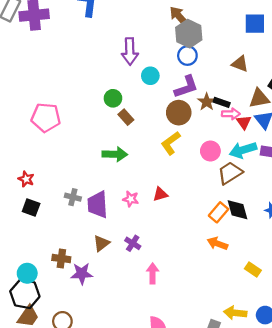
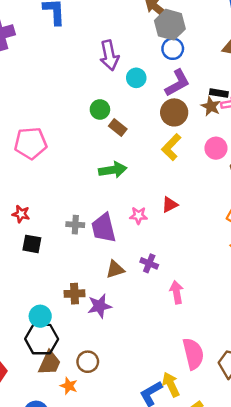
brown star: (207, 102) -> (211, 106), moved
brown triangle: (101, 243) -> (115, 269), turned 30

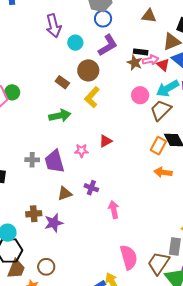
green circle: (100, 109) -> (12, 92), moved
brown circle: (174, 112) -> (88, 70), moved
yellow L-shape: (171, 147) -> (92, 97), moved

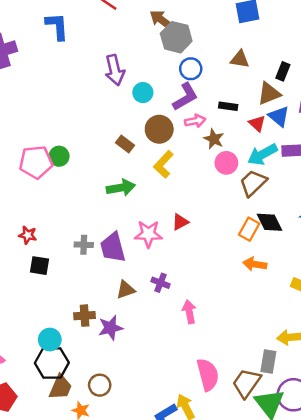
blue circle: (103, 19) -> (191, 69), moved
pink arrow: (151, 60) -> (195, 121), moved
brown star: (135, 63) -> (214, 139), moved
pink star: (81, 151) -> (148, 234), size x1.5

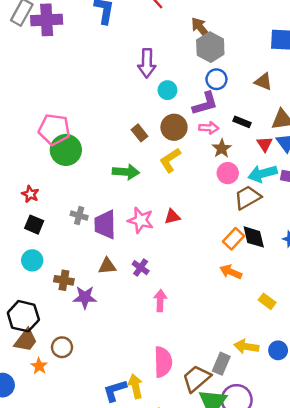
green circle: (59, 156) -> (66, 150), moved, size x1.6
cyan circle: (50, 340) -> (32, 260), moved

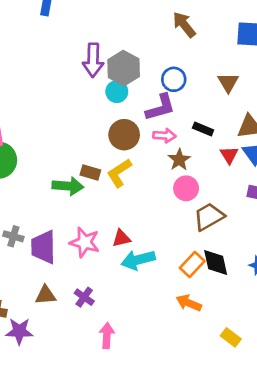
brown arrow: (201, 28) -> (184, 25), moved
gray hexagon: (210, 47) -> (124, 68), moved
brown triangle: (263, 82) -> (228, 83), turned 36
brown rectangle: (139, 133) -> (90, 172), moved, turned -35
cyan arrow: (262, 174) -> (138, 260), moved

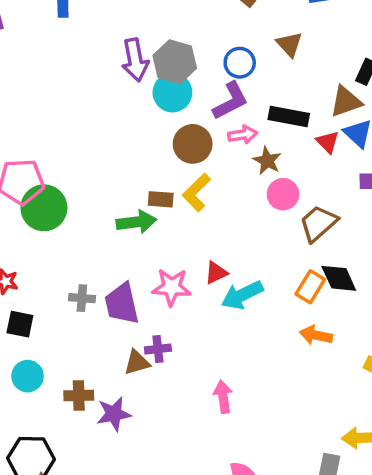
brown triangle: (228, 83) -> (289, 44), moved
cyan circle: (117, 92) -> (172, 93), size x1.4
black rectangle: (203, 129) -> (289, 116), size x1.5
purple cross: (84, 297) -> (158, 349), moved, turned -30

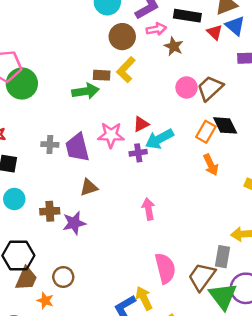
pink circle: (283, 194) -> (187, 87), moved
orange arrow: (316, 335) -> (211, 165), turned -125
purple cross: (158, 349) -> (138, 153), moved

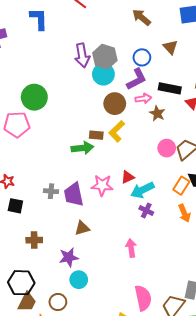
green circle: (22, 84) -> (34, 97), moved
purple cross: (138, 153) -> (146, 210), moved, turned 32
cyan circle: (14, 199) -> (79, 280), moved
brown cross: (50, 211) -> (34, 240), moved

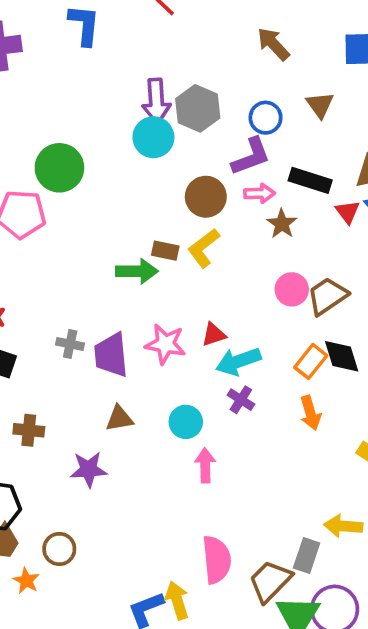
cyan circle: (103, 74) -> (153, 137), moved
cyan circle: (79, 280) -> (186, 422), moved

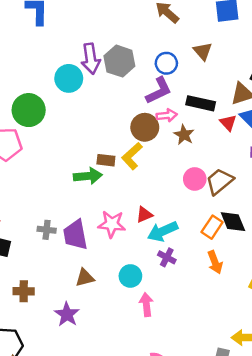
cyan circle: (153, 137) -> (69, 78), moved
brown circle: (206, 197) -> (145, 127), moved
purple star: (89, 469) -> (67, 314), turned -30

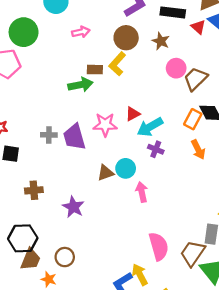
pink arrow: (167, 115) -> (81, 32), moved
pink circle: (195, 179) -> (176, 68), moved
brown triangle: (85, 278) -> (105, 173), moved

